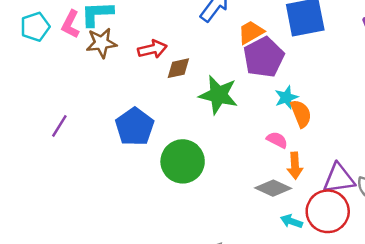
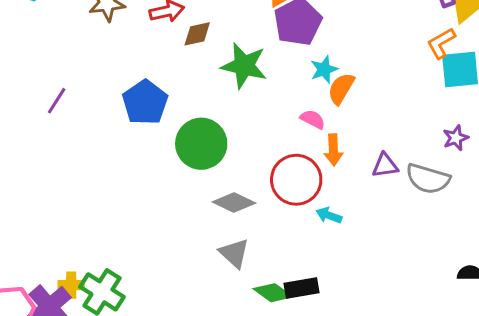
orange semicircle: (301, 114) -> (341, 89), turned -128
purple triangle: (339, 179) -> (385, 165), size x0.7
gray diamond: (273, 188) -> (234, 202), moved
red circle: (328, 211) -> (296, 180), moved

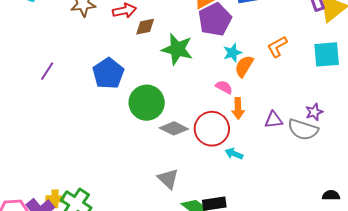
orange L-shape: (441, 43) -> (277, 47), moved
purple star: (456, 138) -> (314, 112), moved
gray diamond: (234, 202) -> (174, 128), moved

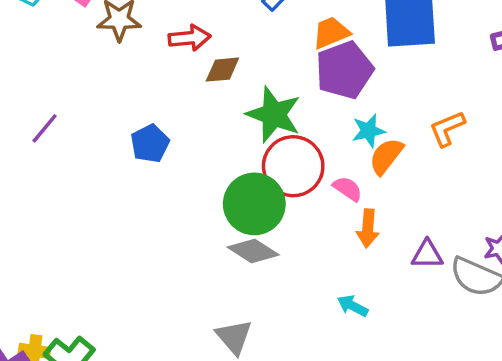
blue pentagon: (108, 73) -> (150, 144), size x0.7
green circle: (147, 103) -> (254, 204), moved
red circle: (212, 129) -> (293, 166), moved

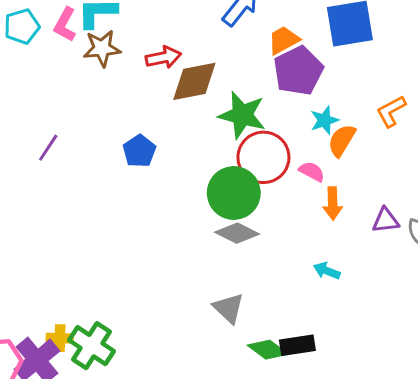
brown diamond: (222, 70) -> (194, 81), size x1.6

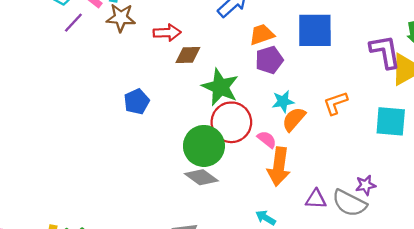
purple pentagon: (298, 71) -> (269, 60), size x0.7
brown diamond: (194, 81) -> (188, 55), size x0.7
purple line: (48, 148) -> (73, 23), moved
orange arrow: (333, 203) -> (279, 167), size x1.5
purple triangle: (386, 220) -> (316, 199), moved

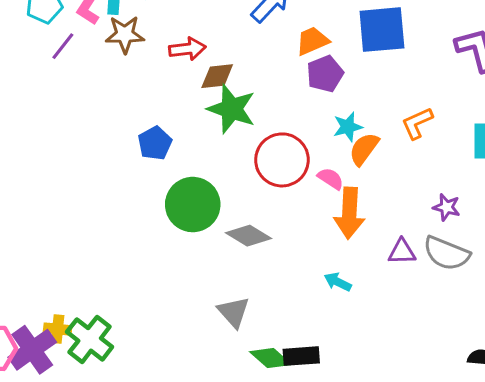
green star: (220, 87) -> (231, 109), moved
green circle: (204, 146) -> (193, 205), moved
purple star: (366, 185) -> (447, 207), moved, turned 30

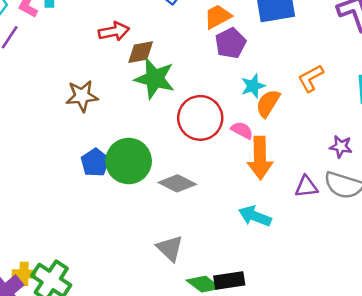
brown star: (125, 34) -> (82, 96), moved
blue pentagon: (155, 143) -> (95, 162), moved
cyan arrow: (338, 282) -> (255, 216), size x1.4

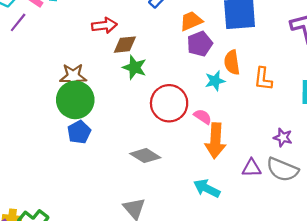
orange L-shape: (311, 78) -> (263, 79), turned -60
green star: (155, 79) -> (134, 67), size x0.7
orange semicircle: (268, 103) -> (232, 62), moved, turned -45
green circle: (129, 161) -> (75, 100), moved

